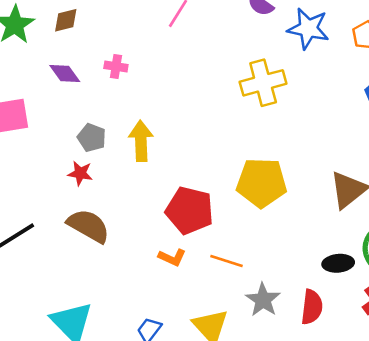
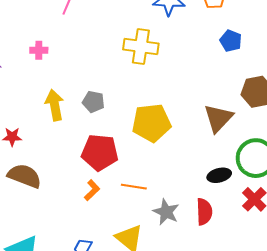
pink cross: (116, 66) -> (39, 50), moved
yellow cross: (263, 83) -> (141, 46), turned 32
gray pentagon: (92, 138) -> (93, 102), moved
orange L-shape: (172, 257) -> (92, 190), turned -60

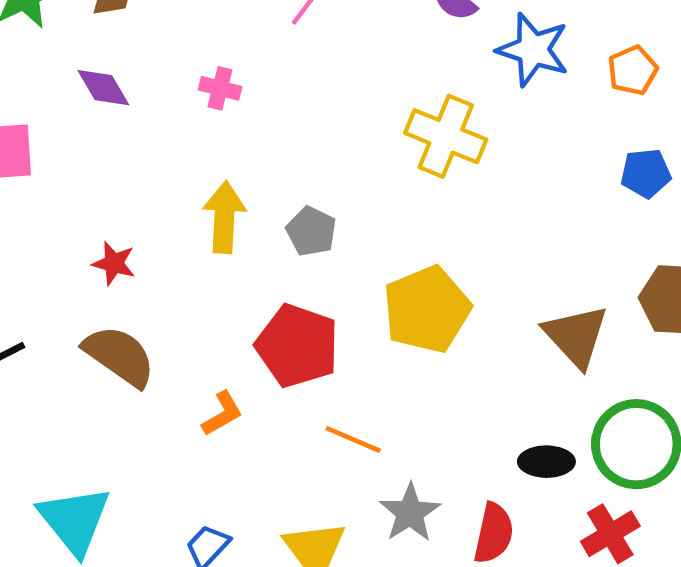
blue pentagon: (231, 41) -> (646, 173), turned 30
brown triangle: (218, 118) -> (576, 336), turned -40
yellow pentagon: (151, 123) -> (427, 309), turned -30
orange L-shape: (92, 190) -> (222, 414), moved

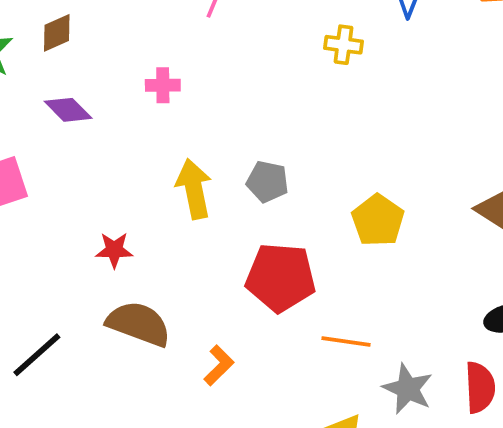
yellow cross: (446, 136) -> (344, 45), moved, size x0.6
yellow pentagon: (427, 309) -> (378, 220), size x0.7
orange L-shape: (222, 414) -> (219, 365), moved

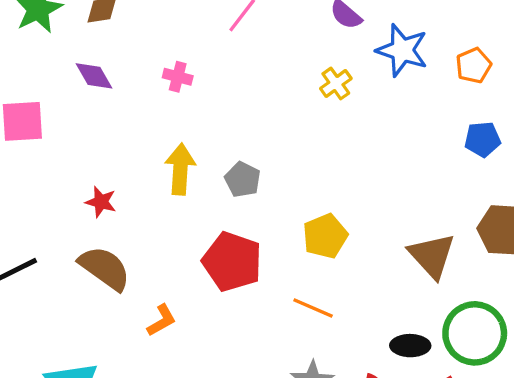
yellow cross: (344, 45) -> (336, 84), turned 32
orange line: (346, 342) -> (313, 308), moved

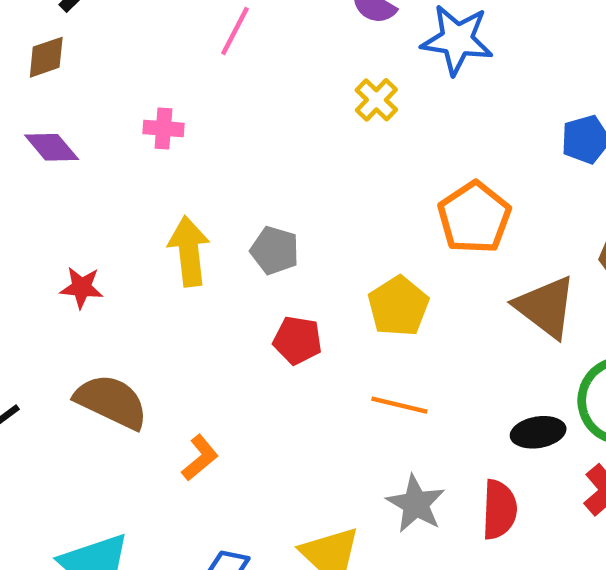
orange pentagon: (474, 65) -> (474, 218), moved, size x1.5
red star: (101, 202) -> (82, 288), moved
red pentagon: (232, 262) -> (298, 340), moved, size x0.6

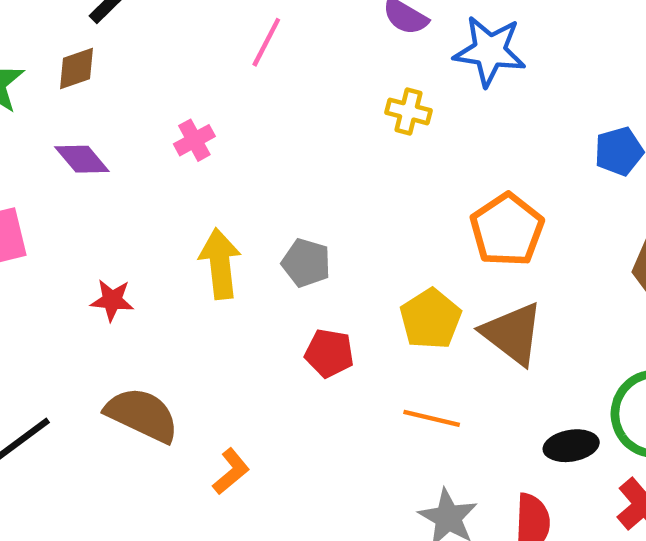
yellow cross: (376, 100) -> (408, 111), turned -30
pink cross: (163, 128) -> (194, 140), turned -33
brown triangle: (546, 307) -> (512, 334), moved

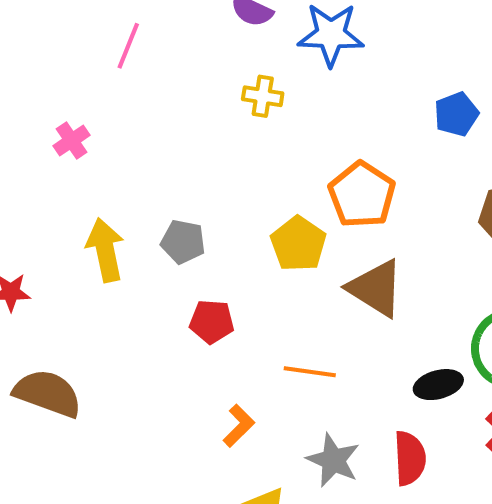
yellow pentagon: (431, 319) -> (298, 244), moved
orange L-shape: (231, 471) -> (239, 426), moved

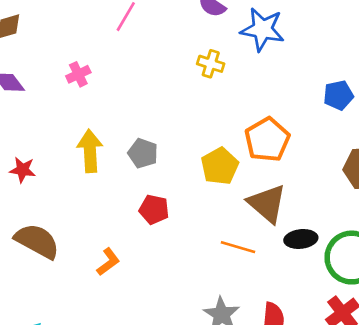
orange line: (310, 372) -> (238, 247), moved
black ellipse: (438, 385) -> (301, 239), moved
orange L-shape: (239, 426) -> (108, 262), moved

